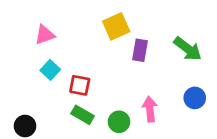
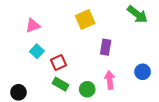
green arrow: (188, 49) -> (137, 14), moved
purple rectangle: (140, 50) -> (106, 47), moved
red square: (80, 85) -> (58, 63), turned -35

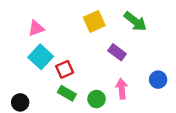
green arrow: (137, 14) -> (135, 21), moved
purple rectangle: (106, 47) -> (117, 52), turned -63
cyan square: (37, 51) -> (41, 57), size x1.5

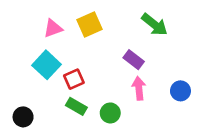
yellow square: (94, 21) -> (89, 25), moved
pink triangle: (36, 28) -> (53, 28), moved
pink arrow: (122, 89) -> (139, 88), moved

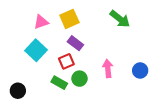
purple rectangle: (134, 60) -> (75, 43), moved
red square: (74, 79) -> (66, 61), moved
green circle: (110, 113) -> (79, 79), moved

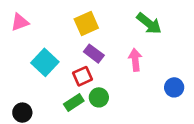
pink triangle: (41, 22) -> (20, 22), moved
pink arrow: (108, 68) -> (135, 60), moved
green rectangle: (59, 83) -> (74, 102), turned -63

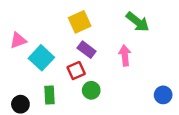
pink triangle: (20, 22) -> (18, 40), moved
blue circle: (174, 87) -> (163, 95), moved
green rectangle: (74, 102) -> (49, 95), moved, turned -60

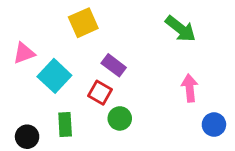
yellow square: (80, 22) -> (83, 23), moved
pink arrow: (125, 55) -> (190, 88), moved
red square: (76, 71) -> (100, 93), turned -36

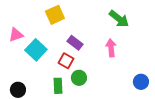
pink arrow: (190, 88) -> (111, 48), moved
green rectangle: (65, 125) -> (58, 86), moved

